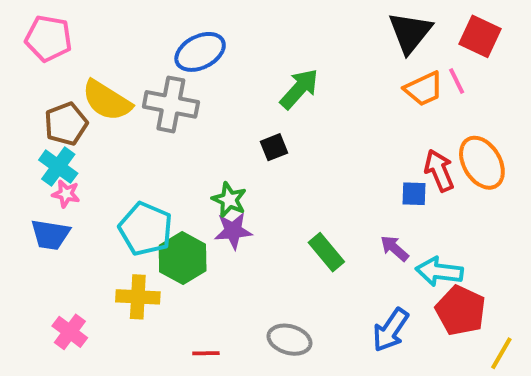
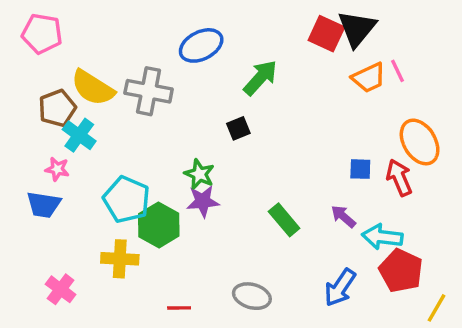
red square: (480, 36) -> (326, 34), moved
blue ellipse: (200, 52) -> (201, 45), moved
cyan cross: (58, 167) -> (79, 135), moved
red arrow: (439, 171) -> (399, 178), moved

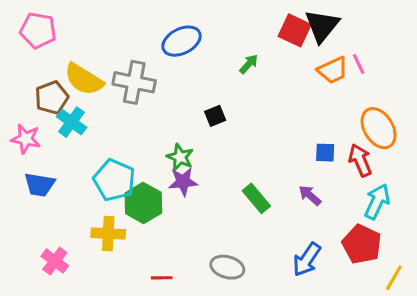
green arrow: (260, 78) -> (249, 64), moved, size x0.6
pink star: (57, 169) -> (26, 139), moved, size x1.4
cyan arrow: (382, 237) -> (377, 201), moved, turned 108

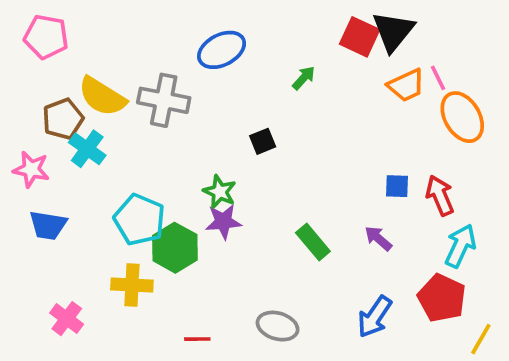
orange ellipse: (379, 128) -> (462, 117), moved

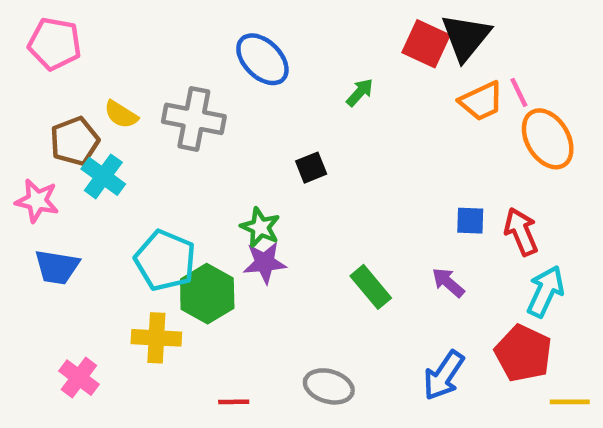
blue ellipse: (222, 50) -> (262, 59), turned 72
yellow semicircle: (102, 97) -> (121, 115), size x0.6
yellow line: (481, 339) -> (570, 402), turned 60

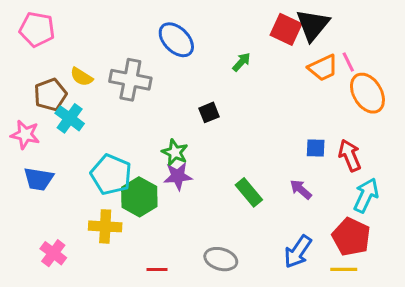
yellow line: (570, 402) -> (344, 269), moved

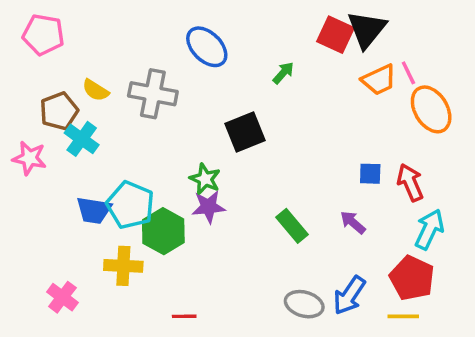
black square: (209, 112) -> (245, 132), size x1.6
blue trapezoid: (39, 179) -> (94, 210), moved
gray ellipse: (221, 259) -> (304, 304), moved

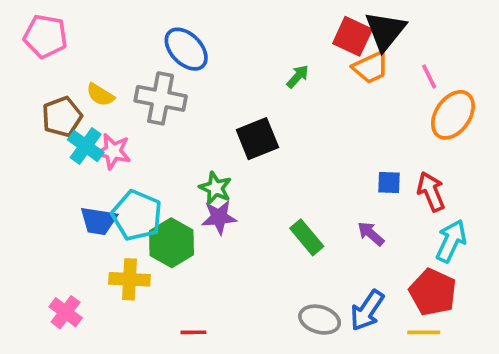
blue ellipse: (207, 47) -> (186, 49), moved
orange trapezoid: (379, 80) -> (371, 67), moved
orange ellipse: (431, 109) -> (453, 115), turned 66
pink star: (29, 158) -> (113, 151), moved

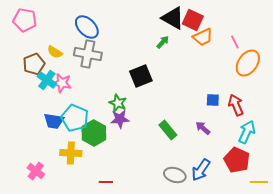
black triangle: (385, 31) -> (173, 18), moved, turned -40
blue ellipse: (186, 49) -> (87, 27), moved
yellow line: (424, 332) -> (259, 182), moved

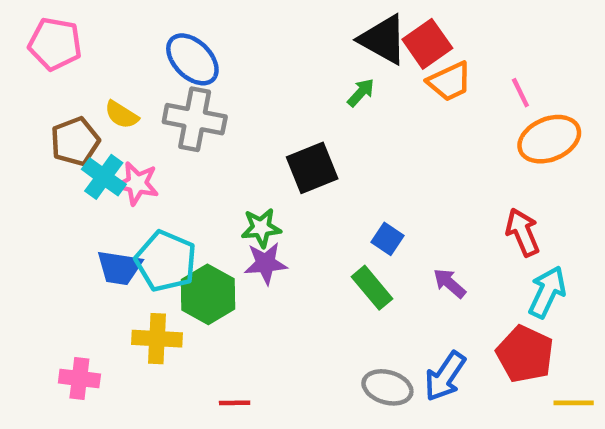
red square: (193, 20) -> (427, 44), turned 30
orange ellipse: (248, 63) -> (549, 139), turned 32
blue square: (213, 100) -> (387, 239), moved, turned 32
green star: (118, 103) -> (261, 228), turned -30
pink cross: (36, 171) -> (79, 379), turned -30

